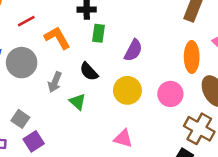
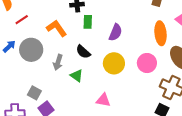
red line: (26, 21) -> (22, 20), moved
pink triangle: (123, 139) -> (103, 100), moved

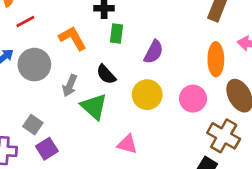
green triangle: (77, 76) -> (94, 107), size x1.5

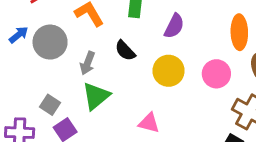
green triangle: (94, 107) -> (96, 96), moved, turned 40

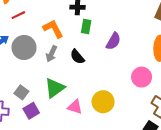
gray arrow: (87, 63) -> (51, 54), moved
yellow circle: (169, 71) -> (103, 102), moved
pink triangle: (149, 123) -> (75, 107), moved

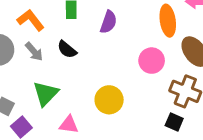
gray arrow: (51, 54) -> (34, 52), turned -56
pink triangle: (75, 107) -> (69, 125), moved

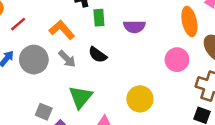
purple semicircle: (108, 22) -> (134, 27), turned 75

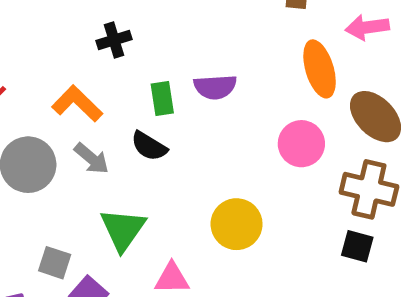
green rectangle: (99, 18) -> (162, 99), moved

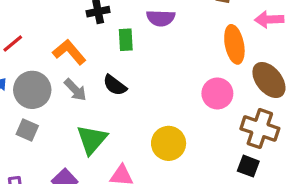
purple semicircle: (215, 87) -> (161, 18), moved
green rectangle: (162, 99) -> (126, 40), moved
gray square: (55, 263) -> (27, 130), moved

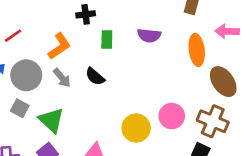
purple semicircle: (161, 18) -> (149, 35), moved
orange L-shape: (69, 52) -> (59, 46), turned 92
pink circle: (217, 93) -> (172, 116), moved
green triangle: (92, 140) -> (51, 120), moved, turned -32

